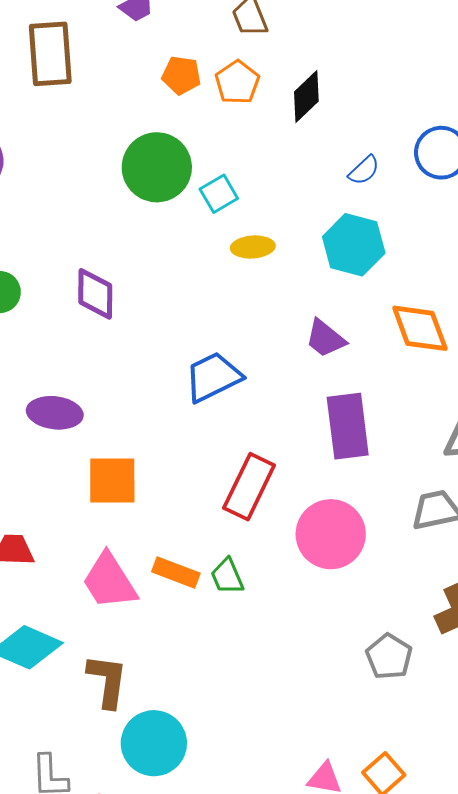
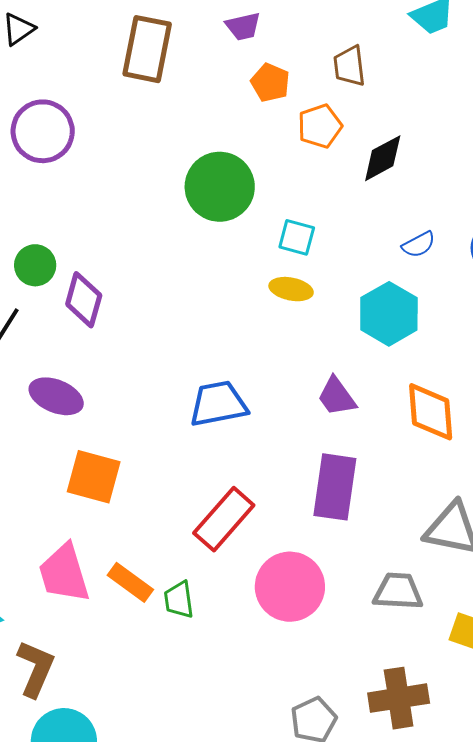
orange pentagon: (181, 75) -> (270, 83), moved
cyan square: (219, 194) -> (297, 237), moved, turned 30
purple diamond: (95, 294) -> (84, 300), moved

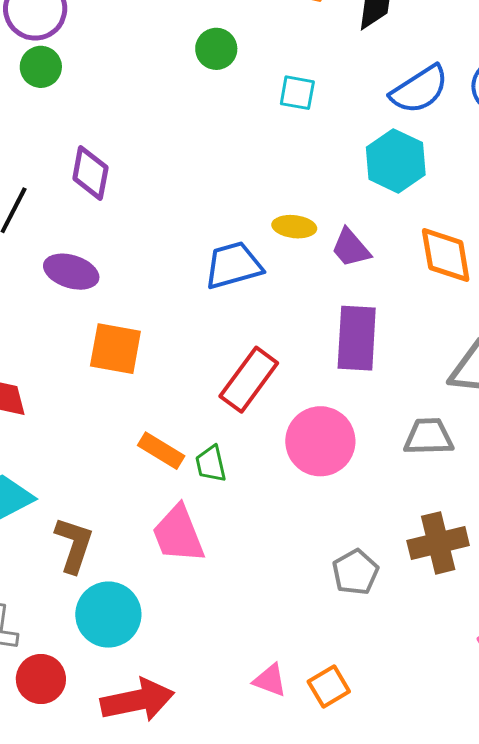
green circle: (220, 187) -> (216, 49), size x0.6
blue semicircle: (419, 245) -> (419, 89), size x1.8
green circle: (35, 265) -> (41, 67), moved
yellow ellipse: (291, 289) -> (294, 227), moved
pink trapezoid: (64, 573) -> (178, 534), moved

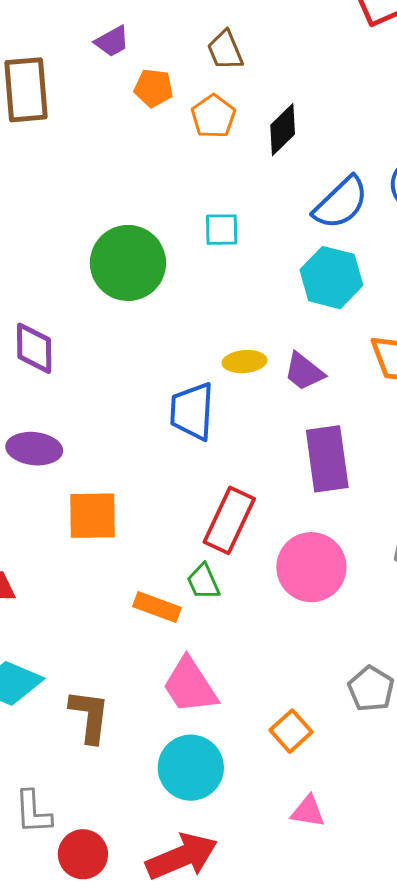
green circle: (216, 49) -> (128, 263), moved, size x1.8
blue trapezoid: (233, 265) -> (192, 411), turned -60
green trapezoid: (211, 464) -> (203, 582), moved
cyan circle: (108, 615) -> (191, 768), moved
orange square: (329, 687) -> (291, 731), moved

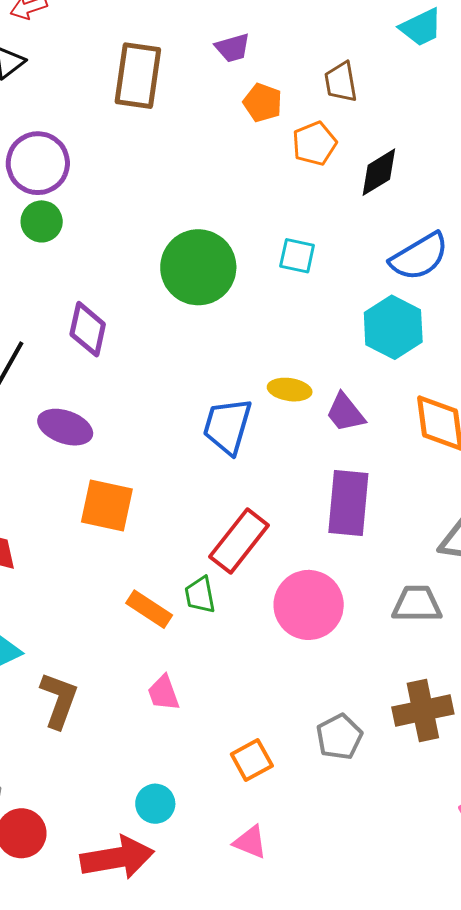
pink trapezoid: (190, 686) -> (163, 693), size x0.6
cyan circle: (191, 768) -> (155, 804), moved, size x0.6

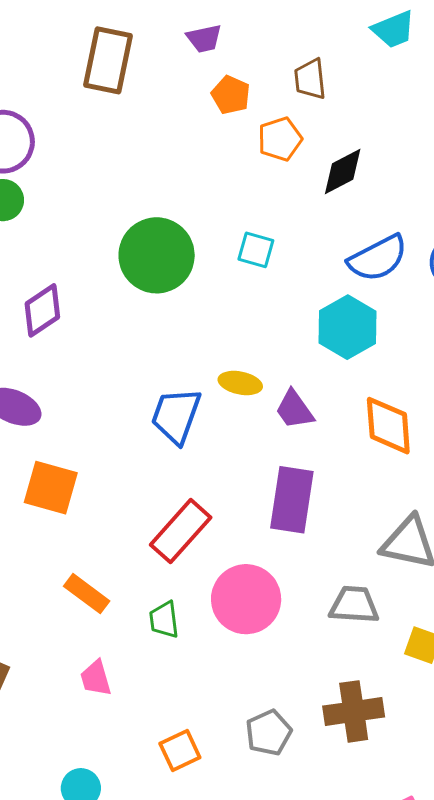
purple diamond: (88, 329) -> (42, 310), turned 40
green trapezoid: (200, 595) -> (164, 620), moved

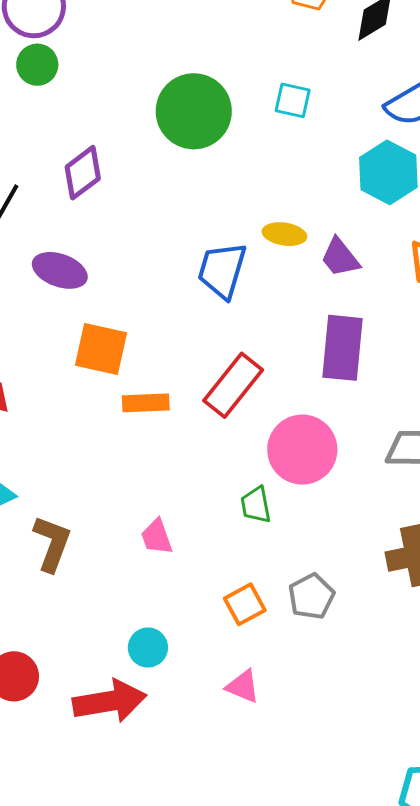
orange rectangle: (87, 594) -> (146, 403), moved, turned -36
green trapezoid: (164, 620) -> (256, 505), moved
gray pentagon: (269, 733) -> (311, 596), moved

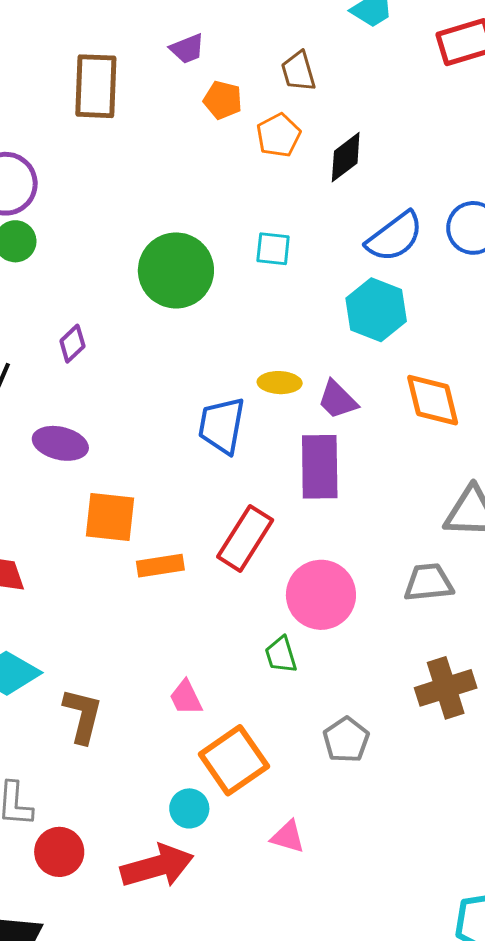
purple diamond: (83, 173) -> (72, 344), size x0.7
purple rectangle: (343, 348) -> (320, 467), moved
orange square: (245, 604) -> (234, 760), moved, size x1.6

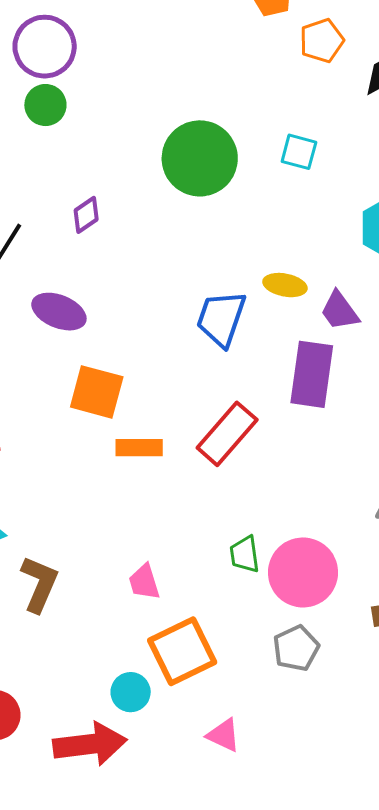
pink circle: (321, 595) -> (303, 572), moved

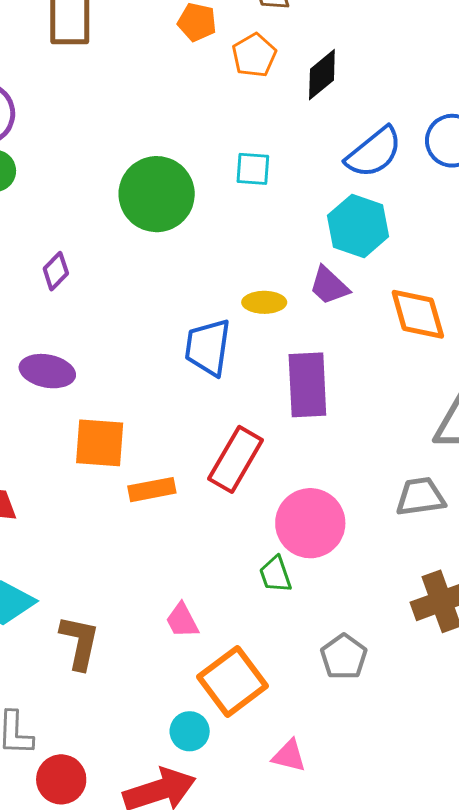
purple trapezoid: (340, 311) -> (329, 286), moved
pink circle: (303, 572) -> (310, 523), moved

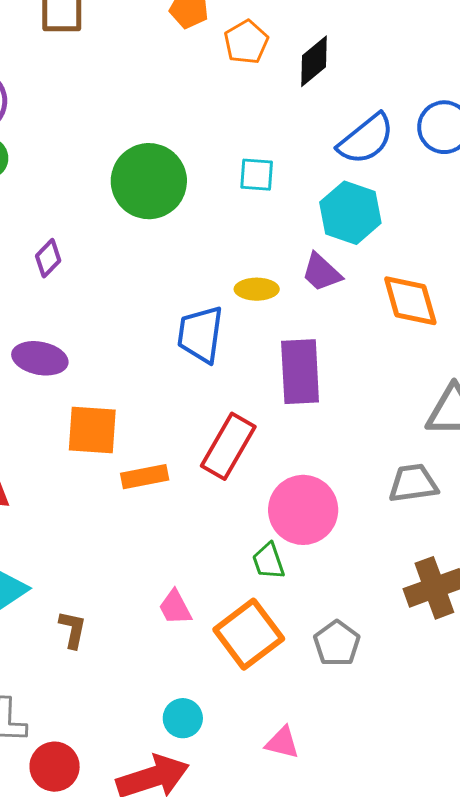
cyan square: (253, 169) -> (257, 175), moved
brown L-shape: (80, 642) -> (73, 629), size x0.7
orange square: (232, 681) -> (249, 634), moved

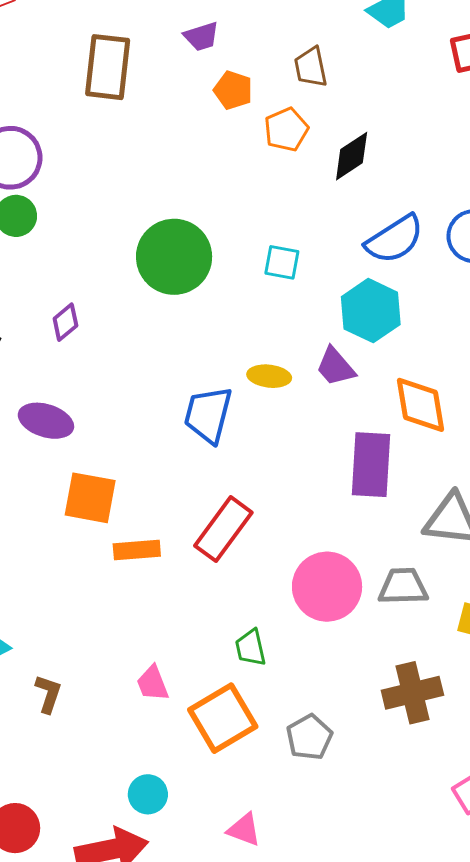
purple rectangle: (300, 372) -> (371, 465), moved
pink circle: (303, 510) -> (327, 587), moved

